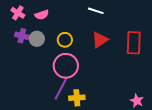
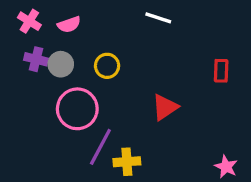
red triangle: (100, 40) -> (165, 107), moved
red rectangle: (134, 43) -> (221, 71), size x0.6
pink circle: (66, 66) -> (77, 109), moved

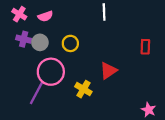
white line: (158, 18) -> (104, 12), turned 70
purple line: (100, 147) -> (37, 92), moved
yellow cross: (127, 162) -> (83, 89), moved, turned 35

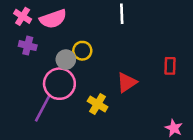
pink semicircle: (45, 16) -> (53, 19), size x1.5
gray circle: (40, 42) -> (66, 60), moved
red rectangle: (145, 47) -> (170, 66), moved

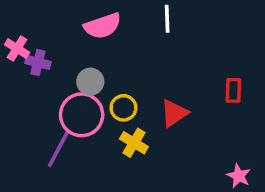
pink cross: (23, 16) -> (17, 48), moved
pink semicircle: (53, 19) -> (103, 26), moved
yellow circle: (82, 51) -> (123, 108), moved

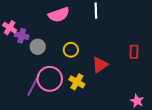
gray circle: (90, 82) -> (38, 47), moved
yellow circle: (123, 108) -> (71, 50), moved
pink circle: (82, 115) -> (50, 79), moved

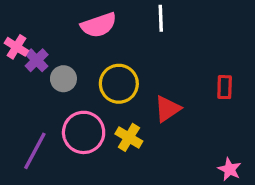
purple cross: (22, 36) -> (37, 60), turned 32
yellow circle: (71, 50) -> (119, 84), size x1.5
purple line: (34, 85) -> (35, 151), moved

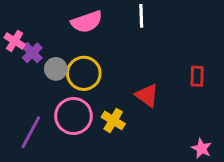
yellow circle: (119, 84) -> (84, 73), moved
red triangle: (167, 109) -> (147, 95), turned -50

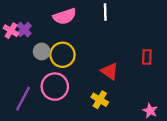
purple cross: (32, 53) -> (24, 30), moved
yellow cross: (113, 120) -> (100, 100), moved

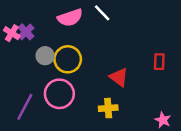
white line: (105, 12) -> (102, 13), moved, turned -42
yellow cross: (100, 100) -> (108, 108), turned -35

